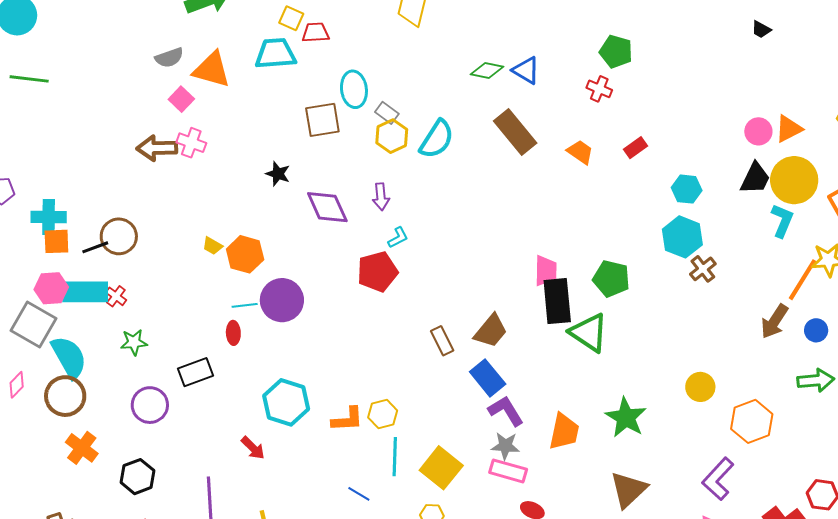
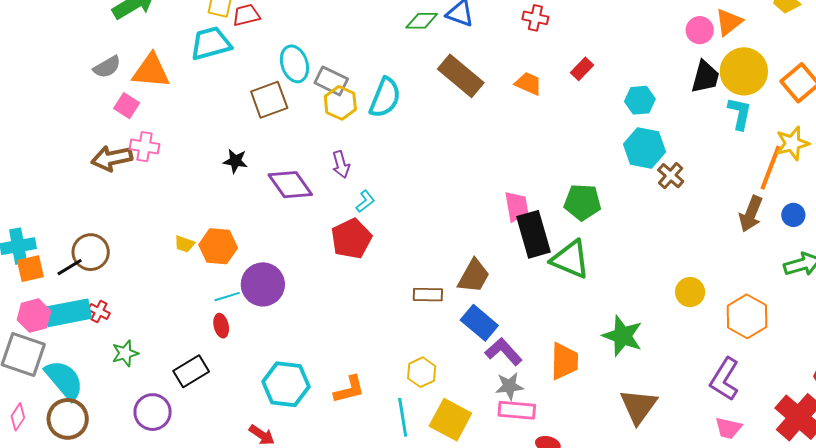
gray rectangle: (387, 113) -> (331, 81), size x1.4
brown rectangle: (442, 341) -> (428, 295), turned -52
yellow hexagon: (383, 414) -> (422, 372), moved

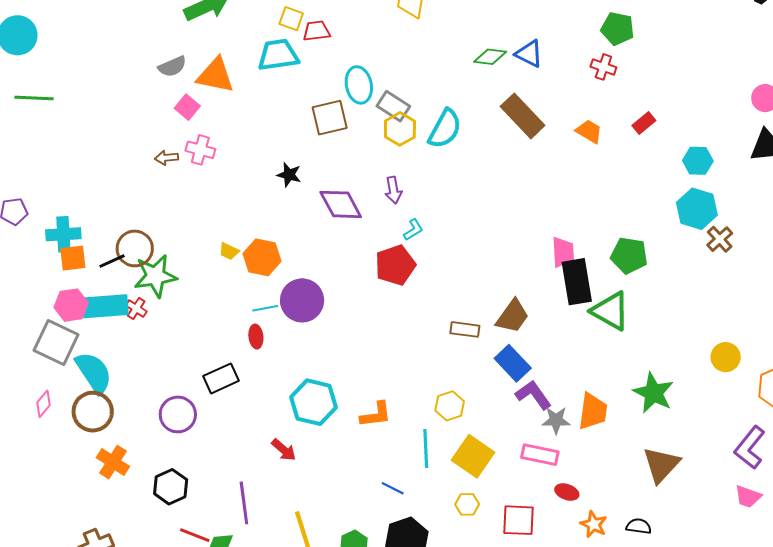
brown arrow: (112, 158) -> (167, 158), size x0.6
green star: (125, 353) -> (155, 276), moved, size x1.6
gray star: (509, 386) -> (556, 420), moved

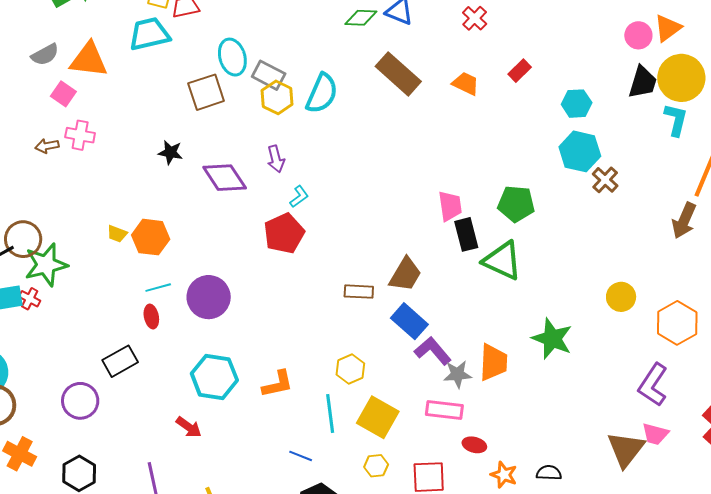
red cross: (603, 67) -> (475, 18), turned 30
black rectangle: (577, 282) -> (466, 234), size x0.7
purple circle: (302, 300) -> (209, 297), moved
brown triangle: (661, 465) -> (626, 449), moved

